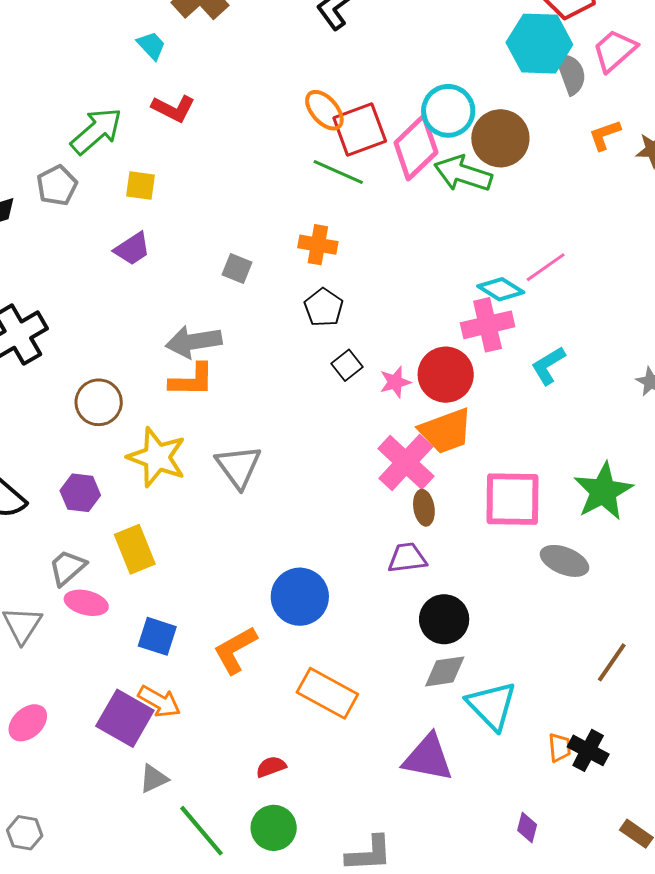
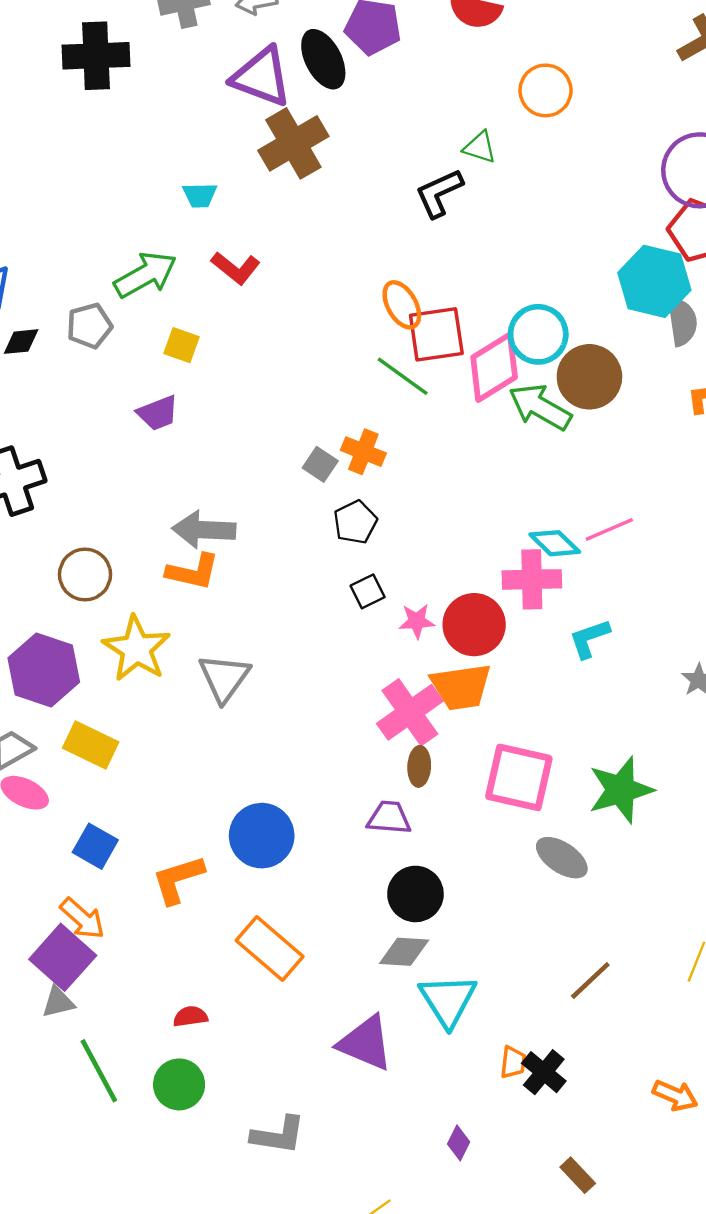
cyan trapezoid: (151, 45) -> (200, 195), moved, turned 120
gray square: (237, 269) -> (320, 464), moved
purple hexagon: (80, 493) -> (44, 670), size x1.6
yellow rectangle: (135, 549) -> (91, 745), turned -54
purple square: (125, 718) -> (63, 957), moved

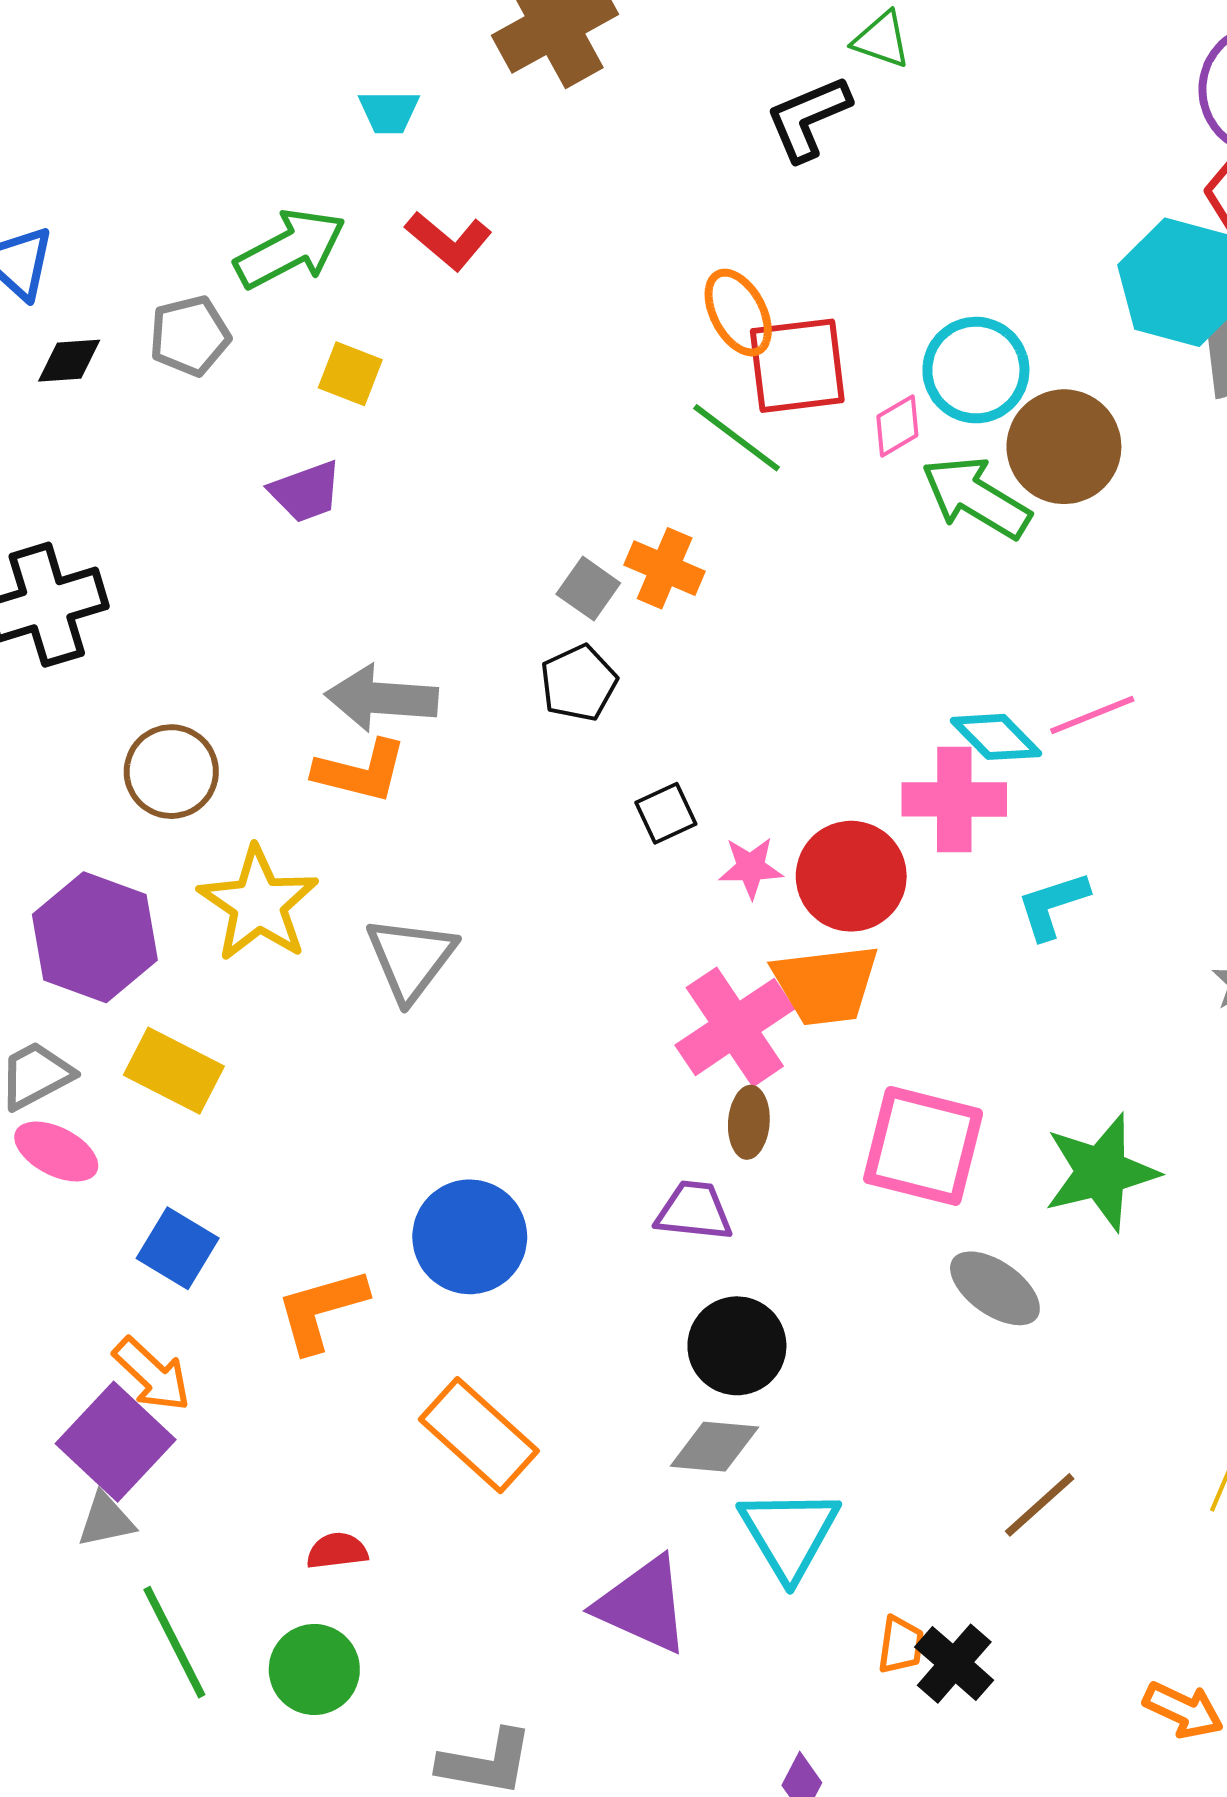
pink diamond: (494, 367) -> (897, 426), size x0.5
black pentagon: (355, 522) -> (579, 683), moved

